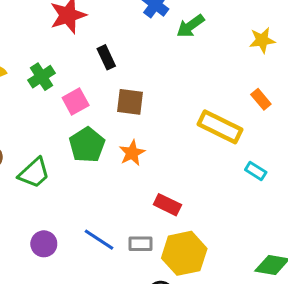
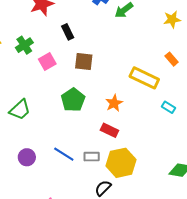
green pentagon: (87, 145) -> (73, 100), moved
orange star: (132, 153) -> (114, 103), moved

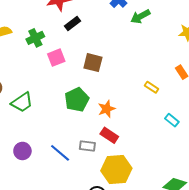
black rectangle: (68, 32) -> (72, 24), moved, turned 70
yellow rectangle: (144, 78) -> (152, 87), size x0.5
orange star: (114, 103) -> (107, 109), moved
gray rectangle: (92, 157) -> (87, 146), moved

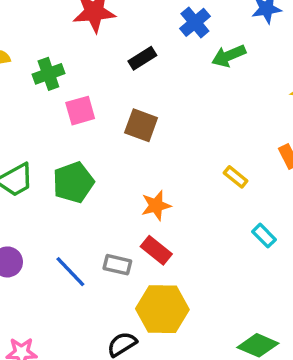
black rectangle: (72, 24) -> (142, 58), moved
green pentagon: (77, 100) -> (73, 182), moved

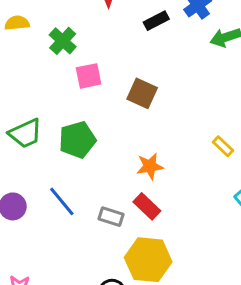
black rectangle: (142, 58) -> (156, 21), moved
green cross: (48, 74) -> (63, 41), turned -32
blue line: (70, 272) -> (62, 201), moved

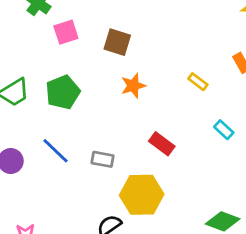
orange star: (150, 166) -> (133, 86), moved
red rectangle: (147, 206) -> (162, 144), moved

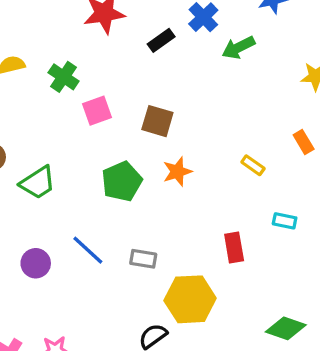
green pentagon: (63, 92) -> (122, 181), moved
cyan rectangle: (224, 130) -> (285, 221), turned -30
red rectangle: (162, 144) -> (234, 247), moved, turned 45

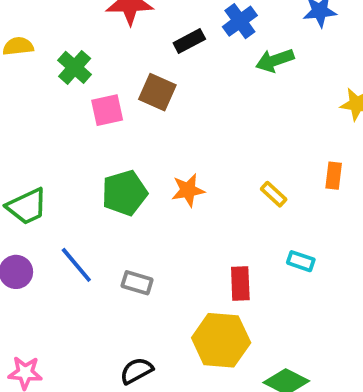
brown square: (157, 121) -> (157, 92), moved
orange rectangle: (304, 142) -> (334, 176), turned 30
green trapezoid: (38, 183) -> (27, 206), moved
yellow hexagon: (190, 299) -> (221, 340), moved

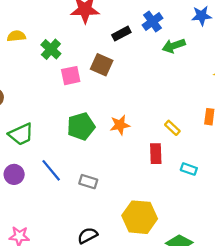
red rectangle: (240, 284) -> (156, 154), moved

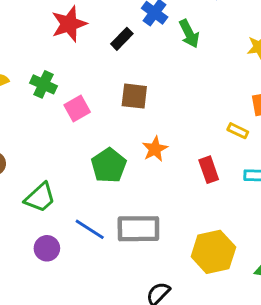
green arrow: (174, 46) -> (189, 34), turned -80
brown square: (102, 65) -> (134, 96), moved
yellow rectangle: (172, 128) -> (238, 131), moved
gray rectangle: (88, 182) -> (138, 229), size x1.8

